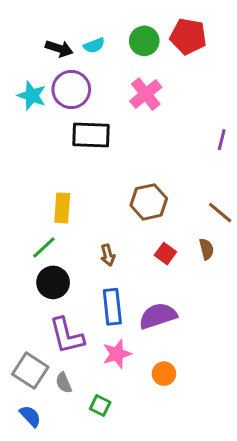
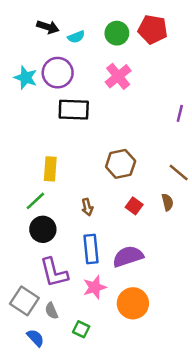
black arrow: (59, 48) -> (48, 27), moved
orange circle: (164, 374) -> (133, 303), size x1.6
blue semicircle: (30, 416) -> (35, 338), moved

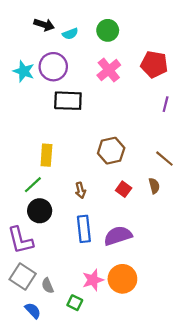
red pentagon: (153, 29) -> (154, 64), moved
purple L-shape: (54, 272) -> (20, 240), moved
pink star: (95, 287) -> (93, 280), moved

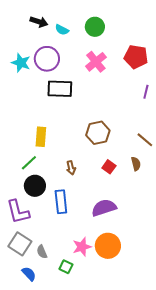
cyan semicircle: (70, 34) -> (62, 30), turned 48
blue rectangle: (84, 229) -> (61, 202), moved

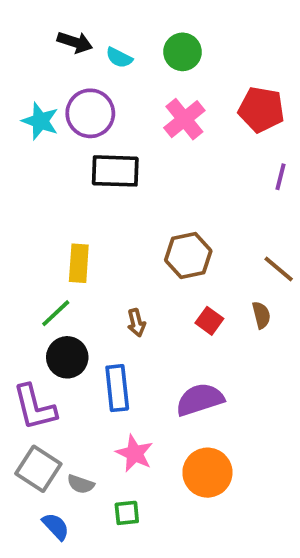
pink star: (82, 247) -> (134, 453), moved, turned -30
gray semicircle: (42, 252) -> (81, 484), turned -48
green square: (66, 267) -> (127, 513), turned -32

